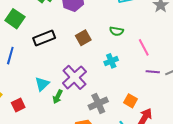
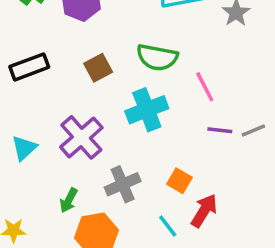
green semicircle: (117, 31) -> (157, 57), size x1.6
cyan cross: (111, 61) -> (147, 110), size x1.6
green arrow: (58, 97) -> (69, 200), moved

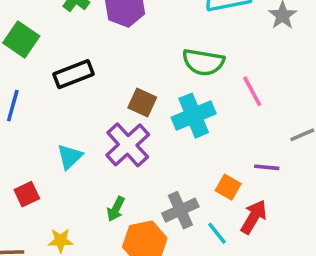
brown square: (98, 68) -> (142, 102), moved, turned -36
purple line: (220, 130) -> (267, 167), moved
gray cross: (123, 184) -> (180, 210), moved

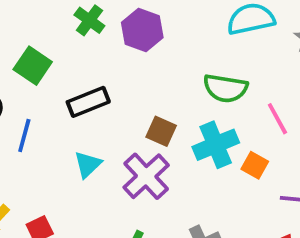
cyan triangle: (70, 157) -> (88, 165), moved
orange square: (228, 187) -> (255, 165), moved

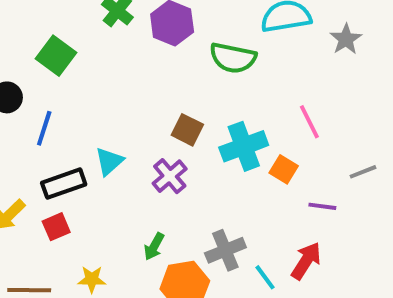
green semicircle: (225, 88) -> (233, 58), moved
black rectangle: (88, 102) -> (64, 184), moved
purple cross: (146, 176) -> (170, 176), size x0.7

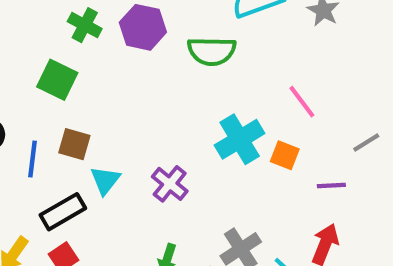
green square: (56, 56) -> (57, 80), moved
brown square: (187, 130) -> (74, 144), moved

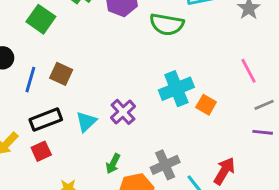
green square: (57, 80) -> (41, 19), moved
pink line: (302, 102) -> (248, 71), moved
cyan triangle: (105, 180) -> (86, 122), moved
purple line: (331, 186) -> (263, 132), moved

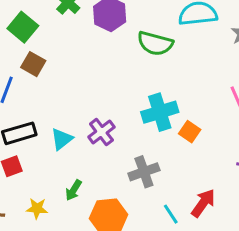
brown square: (61, 74) -> (33, 64), moved
green arrow: (113, 164) -> (73, 190), moved
gray cross: (165, 165) -> (144, 172), moved

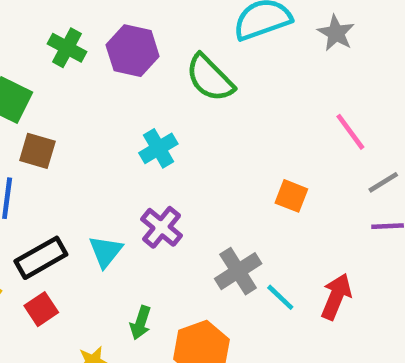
green semicircle: (155, 43) -> (210, 78), turned 44
cyan cross: (160, 112) -> (158, 148), moved, size x0.7
cyan line: (171, 214) -> (280, 297), moved

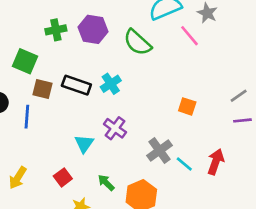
green cross: (67, 48) -> (56, 30), turned -36
pink line: (350, 132) -> (190, 36), moved
black rectangle: (41, 258) -> (76, 85), moved, turned 52
red square: (41, 309) -> (63, 177), moved
green arrow: (141, 323) -> (106, 183), turned 120

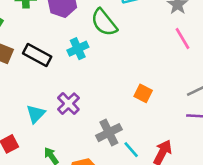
pink line: (190, 36) -> (183, 39), moved
cyan cross: (111, 84) -> (78, 49), moved

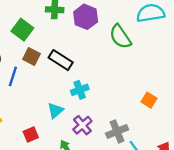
cyan cross: (78, 49) -> (80, 90), moved
purple cross: (68, 104) -> (82, 125), moved

